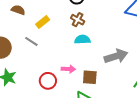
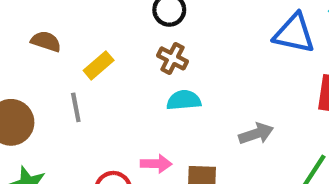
gray line: (31, 41) -> (76, 107), turned 48
gray arrow: (116, 56) -> (256, 134), size x0.7

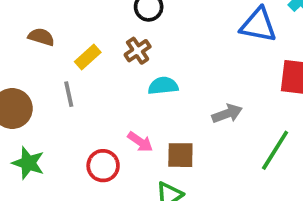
brown cross: (172, 58) -> (138, 51), moved, turned 30
pink arrow: (156, 164) -> (140, 142), turned 35

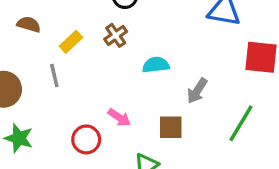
cyan semicircle: (163, 86) -> (156, 65), moved
gray arrow: (227, 114) -> (197, 91), turned 144
brown square: (180, 155) -> (171, 127), moved

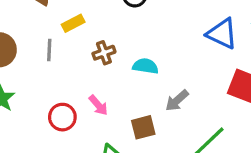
brown cross: (116, 35) -> (104, 53), moved
brown square: (171, 127) -> (143, 127), turned -30

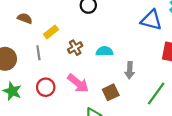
gray arrow: (177, 101) -> (130, 70), turned -35
pink arrow: (98, 105) -> (78, 83), size x1.5
red circle: (62, 117) -> (46, 87), moved

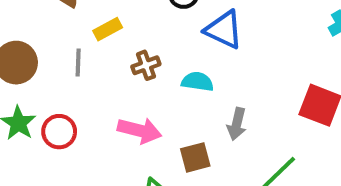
blue triangle: (151, 20) -> (224, 30), moved
pink arrow: (78, 83) -> (139, 130), turned -35
red circle: (46, 87) -> (59, 132), moved

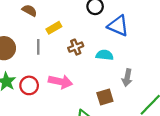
pink arrow: (139, 130) -> (60, 82), moved

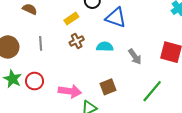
yellow rectangle: (54, 28) -> (71, 19), moved
gray arrow: (127, 78) -> (135, 57), moved, turned -42
pink arrow: (60, 82) -> (70, 91), moved

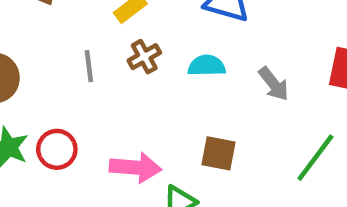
gray line: (41, 43) -> (89, 66), moved
brown square: (108, 87) -> (218, 153), turned 35

